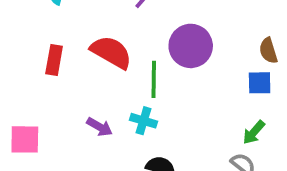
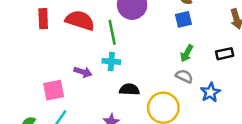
red rectangle: (54, 60) -> (43, 19), moved
pink square: (25, 139) -> (54, 90), moved

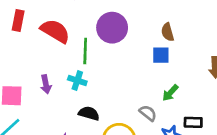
green arrow: (187, 53) -> (170, 93), moved
black rectangle: (225, 54) -> (193, 122), moved
purple arrow: (83, 72) -> (46, 84), turned 48

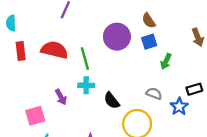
purple circle: (112, 28) -> (117, 37), moved
green arrow: (170, 93) -> (166, 62), moved
black semicircle: (89, 113) -> (112, 101), moved, turned -126

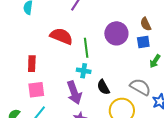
red rectangle: (21, 51) -> (32, 64), moved
gray semicircle: (154, 94) -> (140, 87), size x1.5
purple arrow: (61, 97) -> (74, 93), moved, size x1.6

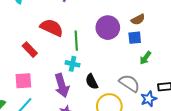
brown semicircle: (146, 24) -> (138, 20), turned -96
red rectangle: (32, 64) -> (30, 50), moved, turned -49

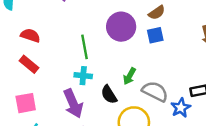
red semicircle: (52, 28) -> (30, 35), moved, size x0.7
green arrow: (145, 58) -> (129, 76), moved

